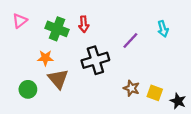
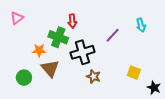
green cross: (57, 29) -> (58, 37), moved
brown star: (131, 88) -> (94, 77), moved
yellow square: (155, 93) -> (134, 72), moved

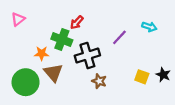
red arrow: (72, 21) -> (77, 22), turned 48
cyan arrow: (141, 25) -> (149, 27), turned -56
green circle: (24, 78) -> (26, 82), size x1.6
black star: (154, 88) -> (163, 75), moved

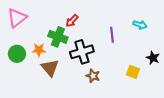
pink triangle: (18, 19) -> (17, 18), size x1.5
purple line: (119, 37) -> (112, 35), turned -49
black star: (163, 75) -> (153, 58), moved
green circle: (26, 82) -> (17, 54), moved, size x0.7

